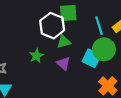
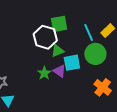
green star: (36, 56) -> (44, 73), moved
cyan square: (92, 58) -> (72, 63), moved, turned -30

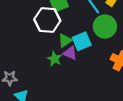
green triangle: (58, 51) -> (65, 41), moved

